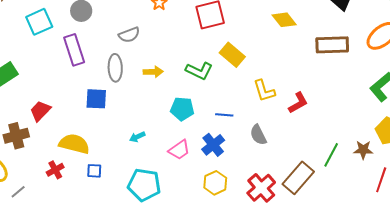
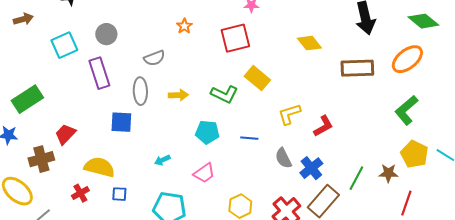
yellow L-shape: (264, 91) -> (289, 114), turned 90
blue cross: (213, 145) -> (311, 168), moved

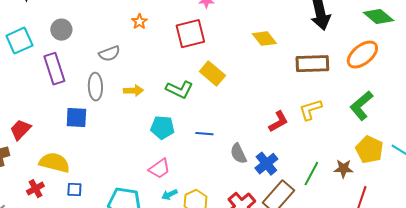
yellow L-shape: (289, 114) -> (310, 110), moved
cyan arrow: (162, 160) -> (169, 195), moved

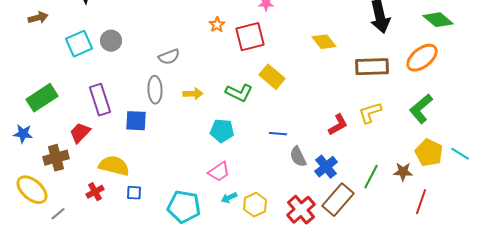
orange star: (139, 22) -> (217, 25), moved
gray circle: (61, 30) -> (111, 41), moved
purple rectangle: (54, 69) -> (100, 100), moved
blue line: (204, 134) -> (278, 134), moved

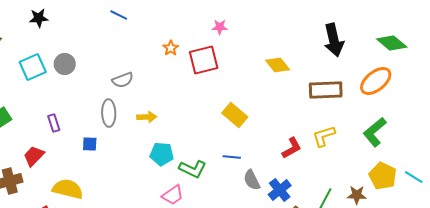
yellow rectangle: (272, 77) -> (235, 115), moved
green L-shape: (239, 93) -> (193, 169), moved
purple rectangle: (100, 100) -> (54, 123), size x0.6
blue square: (136, 121) -> (90, 144), size x0.7
cyan pentagon: (222, 131) -> (162, 154), moved

